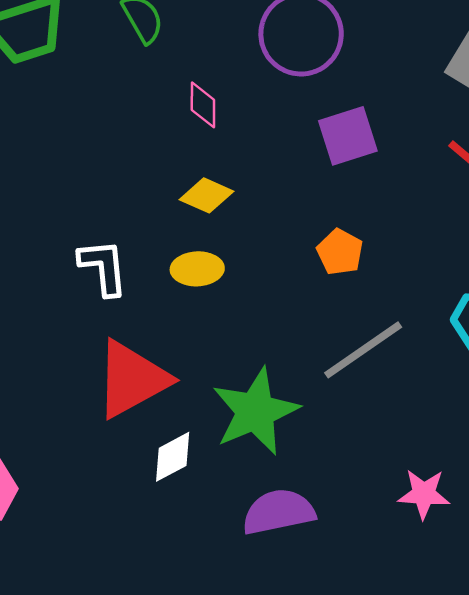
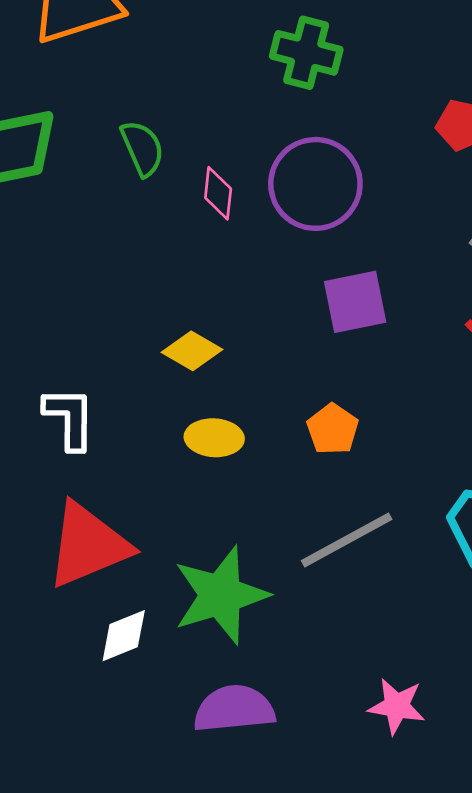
pink diamond: (203, 105) -> (218, 193), moved
yellow ellipse: (197, 269) -> (214, 438), moved

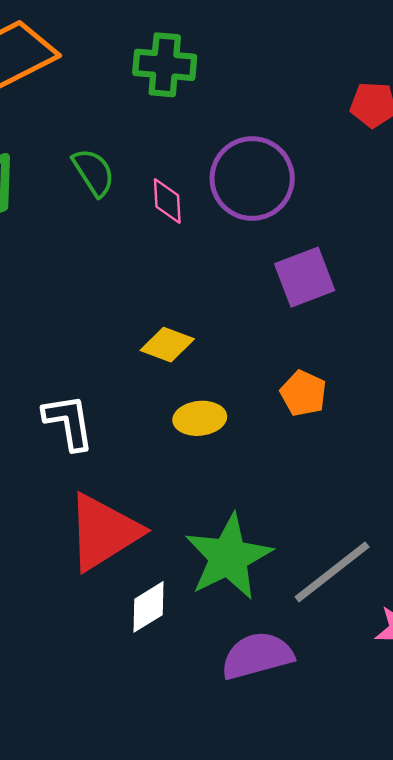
green cross: (306, 53) -> (165, 65), moved
gray line: (347, 540) -> (332, 572), moved

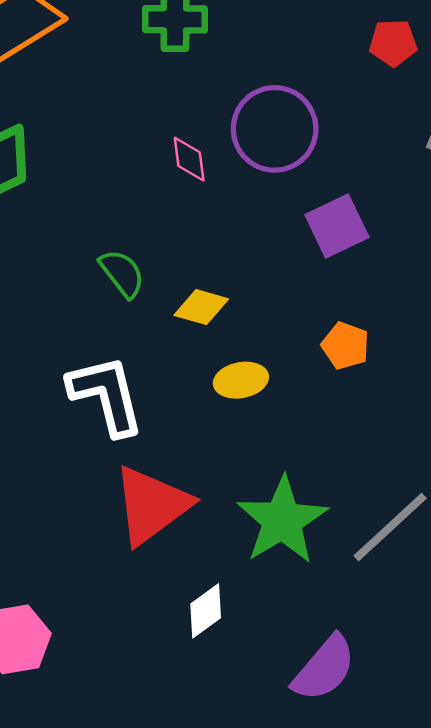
green semicircle: (94, 172) -> (122, 273), moved
white L-shape: (69, 422) -> (106, 395), size x1.4
white diamond: (148, 607) -> (206, 611), moved
purple semicircle: (257, 656) -> (324, 668), moved, turned 150

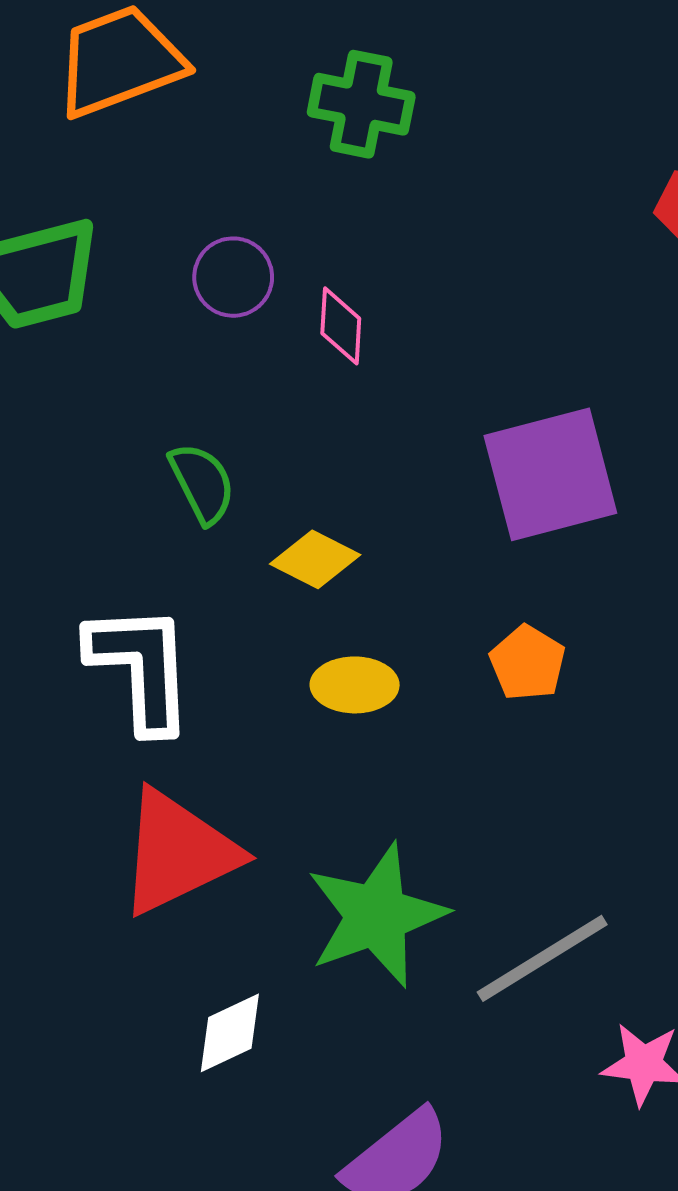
purple circle: (275, 129) -> (233, 277), moved, size x0.6
purple square: (337, 226) -> (550, 474), size x1.4

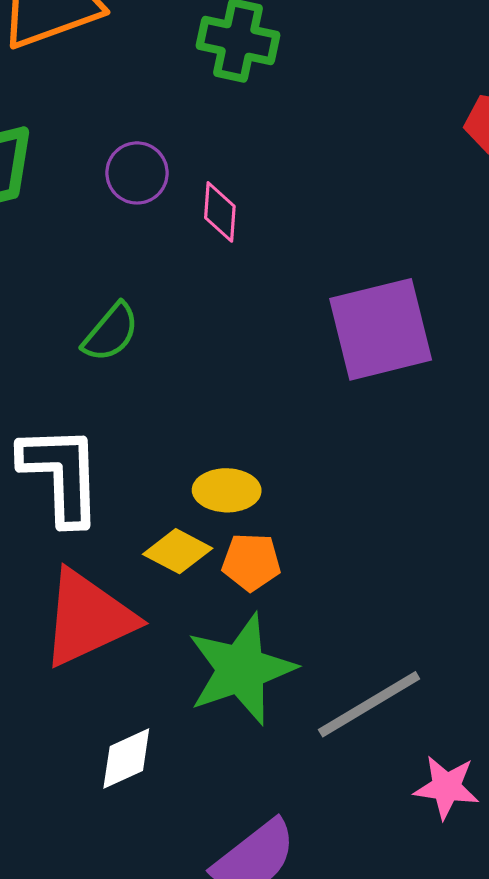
green semicircle: (202, 483) -> (111, 332), turned 66
yellow diamond: (315, 559) -> (178, 551), moved
orange pentagon: (528, 663) -> (251, 562), moved, turned -30

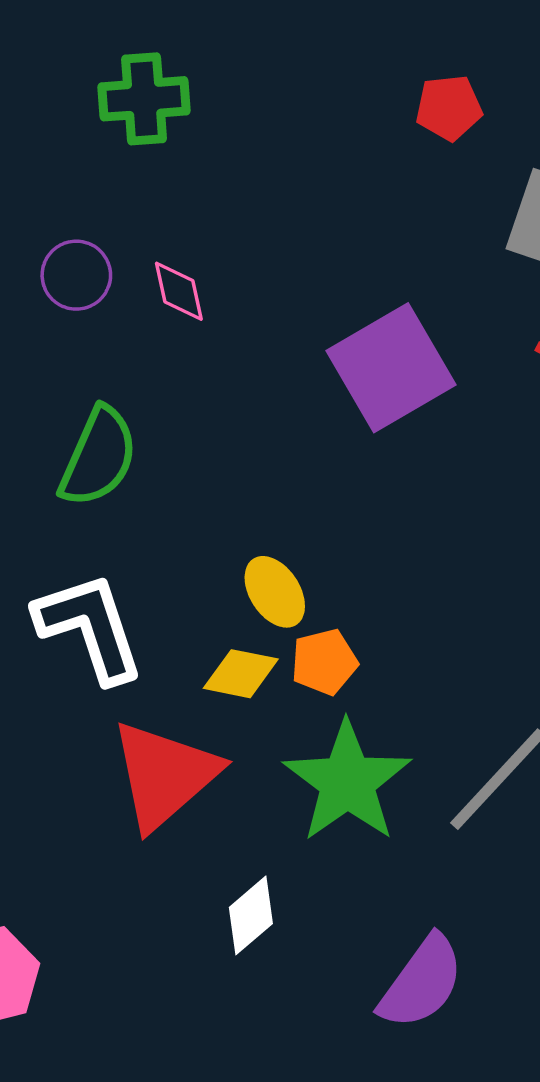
green semicircle: (111, 332) -> (98, 457), size x1.4
yellow ellipse: (227, 490) -> (275, 592), turned 72

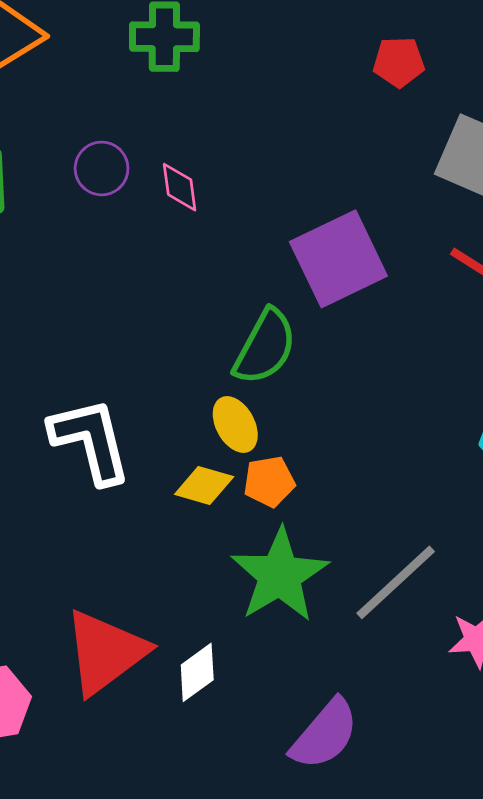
green semicircle: (98, 457) -> (265, 347), moved
red triangle: (165, 775) -> (105, 652), moved

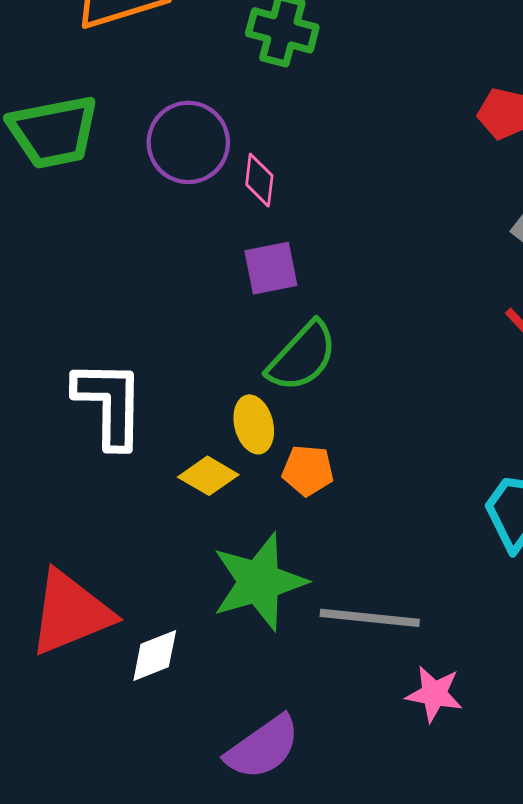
purple circle: (102, 168) -> (188, 142), size x1.5
purple square: (338, 259) -> (271, 268), moved, size x0.6
orange pentagon: (269, 482) -> (308, 470), moved
gray line: (396, 582) -> (370, 618), turned 34

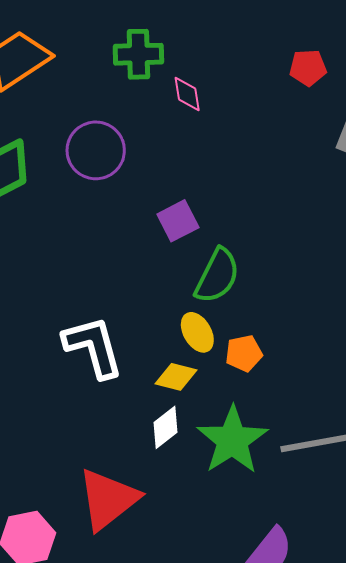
pink diamond: (259, 180) -> (187, 94), moved
white diamond: (155, 655) -> (166, 427), moved

